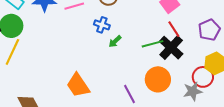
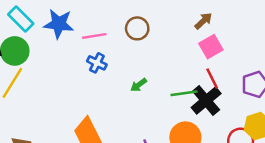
blue cross: (102, 25) -> (97, 63), moved

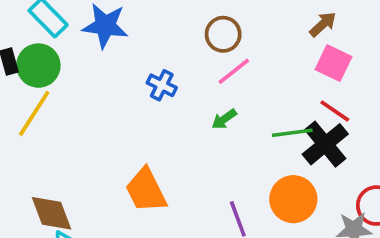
pink line: (94, 36) -> (234, 71), moved, turned -30
pink square: (211, 47) -> (334, 63), turned -35
red line: (212, 78) -> (335, 111), turned -30

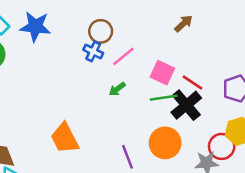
brown circle: (223, 34) -> (101, 31), moved
pink square: (334, 63) -> (162, 73), moved
blue cross: (162, 85) -> (93, 51), moved

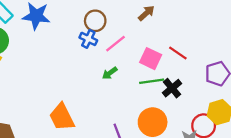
brown arrow: (184, 24) -> (146, 13), moved
red line: (193, 83) -> (178, 53), moved
black cross: (186, 105) -> (172, 88), size x0.7

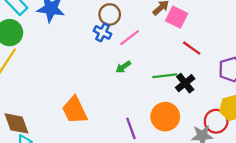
pink square: (151, 59) -> (177, 17), moved

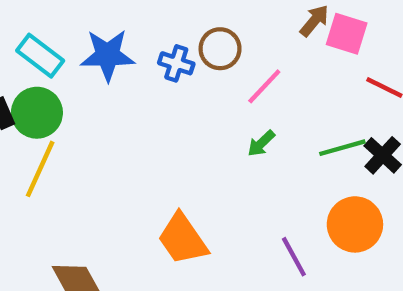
blue cross: (102, 32) -> (176, 63), moved

